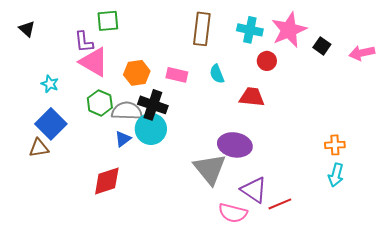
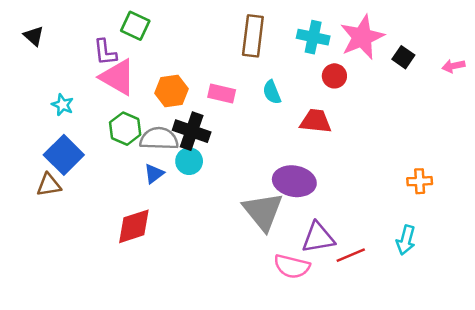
green square: (108, 21) -> (135, 26), turned 30
pink arrow: (362, 53) -> (453, 66), size x0.7
cyan circle: (151, 129) -> (189, 161), size x0.7
cyan arrow: (336, 175) -> (406, 240), moved
purple triangle: (254, 190) -> (318, 238), turned -44

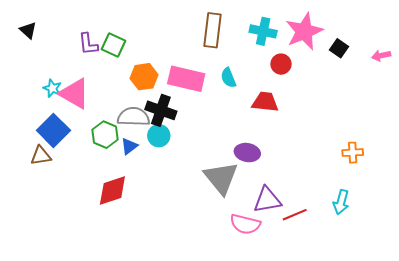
green square: (135, 26) -> (113, 45), moved
pink triangle: (118, 77) -> (74, 94), moved
pink rectangle: (222, 94) -> (186, 79), size x1.6
green hexagon: (125, 129) -> (105, 135), moved
purple ellipse: (294, 181) -> (247, 153), size x0.7

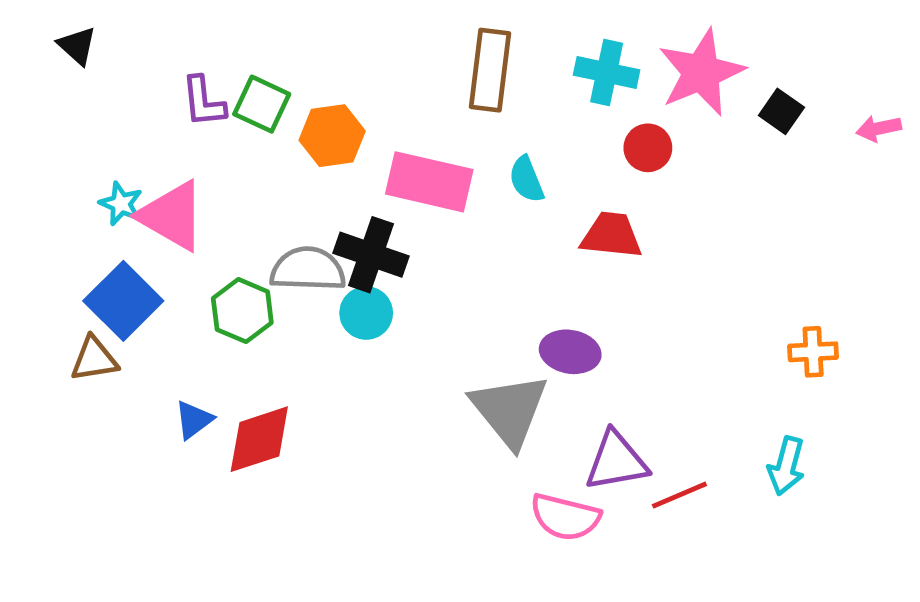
black triangle: (28, 30) -> (77, 46), moved
orange hexagon: (144, 77) -> (332, 136), moved
blue triangle: (129, 146) -> (194, 420), moved

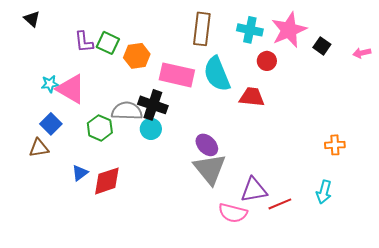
cyan semicircle: (526, 179) -> (217, 74), size x1.8
cyan star: (121, 204) -> (50, 84), turned -30
blue square: (123, 301) -> (51, 124), size x0.7
purple ellipse: (570, 352) -> (207, 145), moved, turned 35

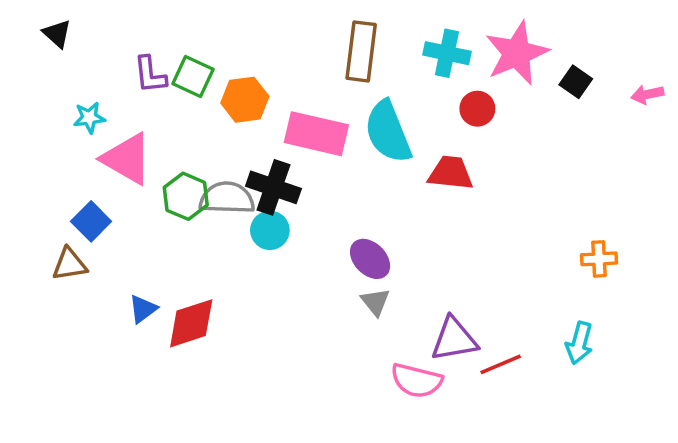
cyan star: (50, 84) -> (89, 118), moved
green hexagon: (100, 128) -> (186, 196), moved
gray triangle: (210, 169) -> (375, 302), size x0.5

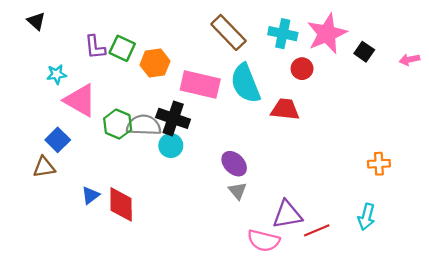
brown rectangle: (361, 51) -> (228, 32), turned -51
red diamond: (191, 323) -> (121, 204), turned -72

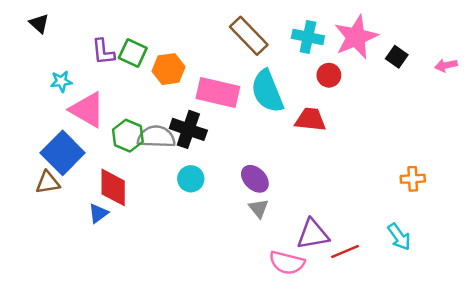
blue square: (58, 140) -> (63, 153), size x1.6
cyan circle: (171, 146) -> (191, 179), moved
red diamond: (121, 204) -> (113, 187), moved
cyan arrow: (366, 217) -> (399, 237), turned -50

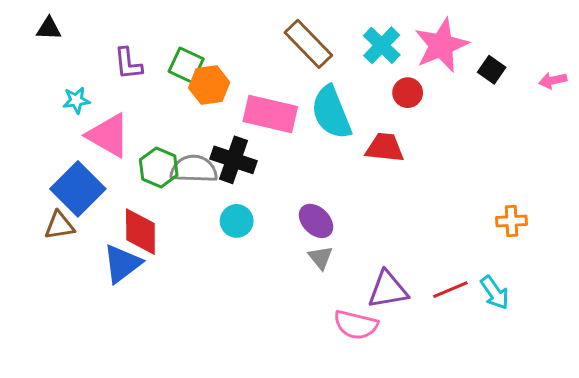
black triangle: (39, 23) -> (49, 29), turned -40
cyan cross: (308, 37) -> (382, 45), turned 32
green square: (133, 53) -> (186, 65), moved
blue triangle: (98, 213) -> (122, 264), size x1.6
red line: (345, 252) -> (450, 290), moved

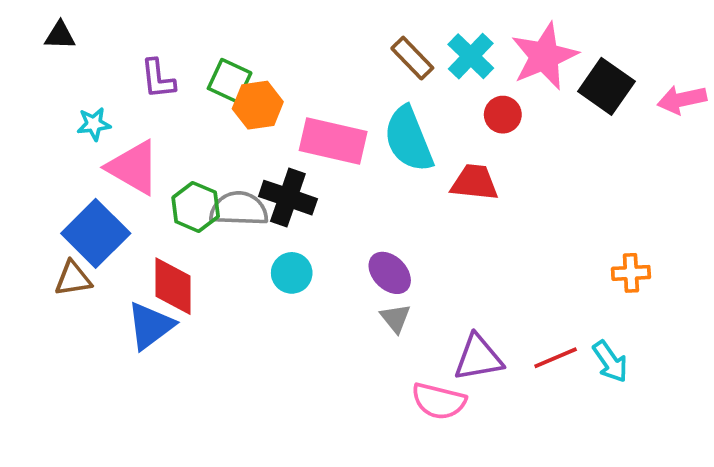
brown rectangle: (308, 44) -> (412, 58), moved, size x0.7
black square: (492, 70) -> (606, 86), size x1.6
pink arrow: (553, 80) -> (682, 100), size x1.4

